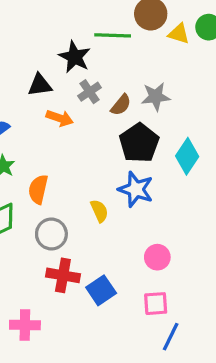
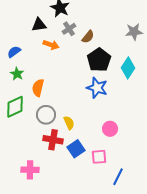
gray star: (156, 97) -> (134, 32), moved
yellow semicircle: (99, 211) -> (69, 123), moved
pink square: (156, 304) -> (99, 157), moved

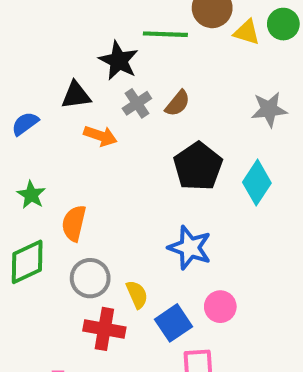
brown semicircle: (88, 37) -> (178, 103), moved
blue semicircle: (14, 52) -> (25, 124), moved
blue star: (97, 88) -> (190, 248), moved
blue square: (76, 149) -> (174, 323), moved

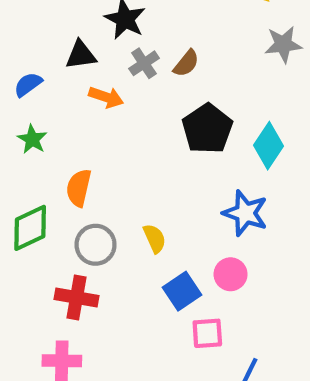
gray star: (269, 109) -> (283, 44), moved
green star: (31, 195) -> (32, 139), moved
blue star: (190, 248) -> (245, 213), moved
yellow semicircle: (137, 294) -> (155, 238), moved
red cross: (104, 329) -> (77, 297), moved

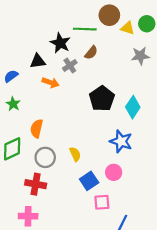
brown semicircle: (186, 63) -> (91, 53), moved

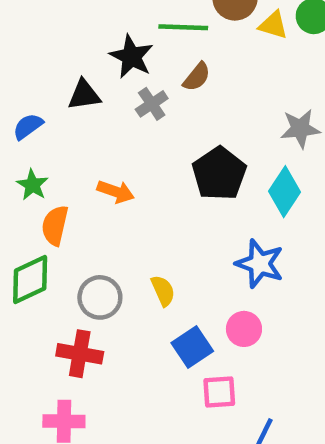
gray star: (140, 56) -> (300, 129), moved
orange arrow: (51, 83) -> (116, 192), moved
orange semicircle: (37, 129) -> (55, 225), moved

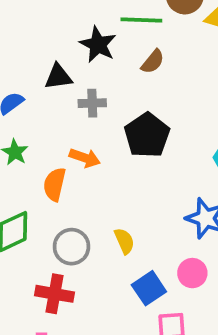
gray cross: (152, 104) -> (92, 103), moved, turned 32
black pentagon: (219, 174) -> (147, 135), moved
orange semicircle: (55, 225) -> (54, 184), moved

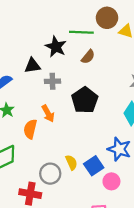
orange arrow: (85, 158) -> (48, 114), turned 42
gray circle: (71, 247) -> (50, 174), moved
blue square: (149, 288) -> (94, 166), moved

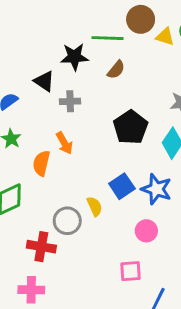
black star: (56, 47) -> (74, 57), turned -30
black triangle: (32, 66) -> (44, 81), turned 42
black pentagon: (85, 100) -> (131, 127), moved
blue square: (94, 166) -> (122, 186), moved

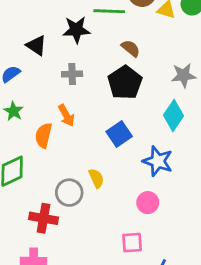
brown semicircle: (116, 70) -> (131, 48), moved, turned -90
black triangle: (44, 81) -> (36, 45), moved
black pentagon: (131, 127) -> (125, 83), moved
blue square: (122, 186) -> (119, 134), moved

